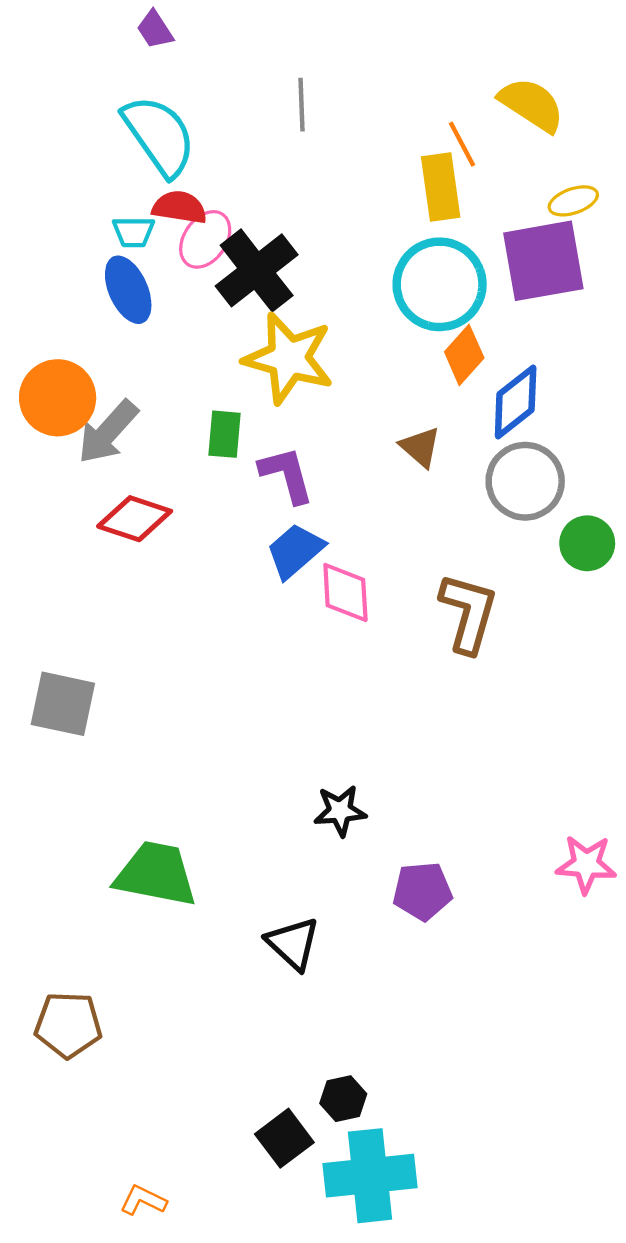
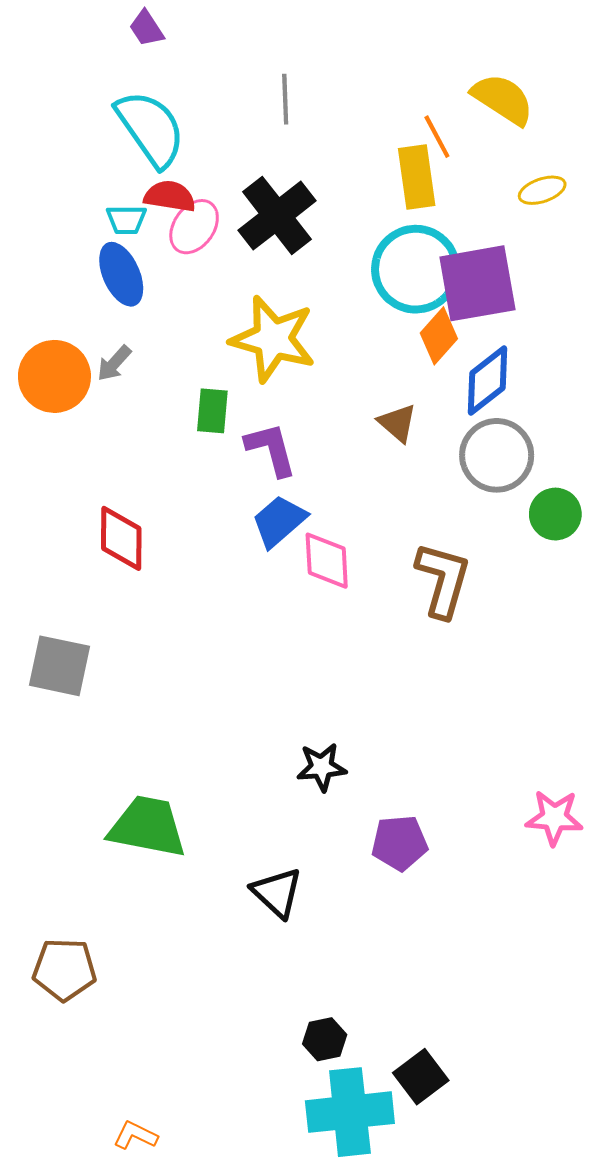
purple square: (543, 261) -> (477, 283), moved
black cross: (257, 270) -> (277, 216), moved
gray arrow: (108, 432) -> (114, 363), moved, size x0.6
red diamond: (135, 519) -> (121, 538), moved, turned 72
black square: (284, 1138) -> (421, 1077), moved

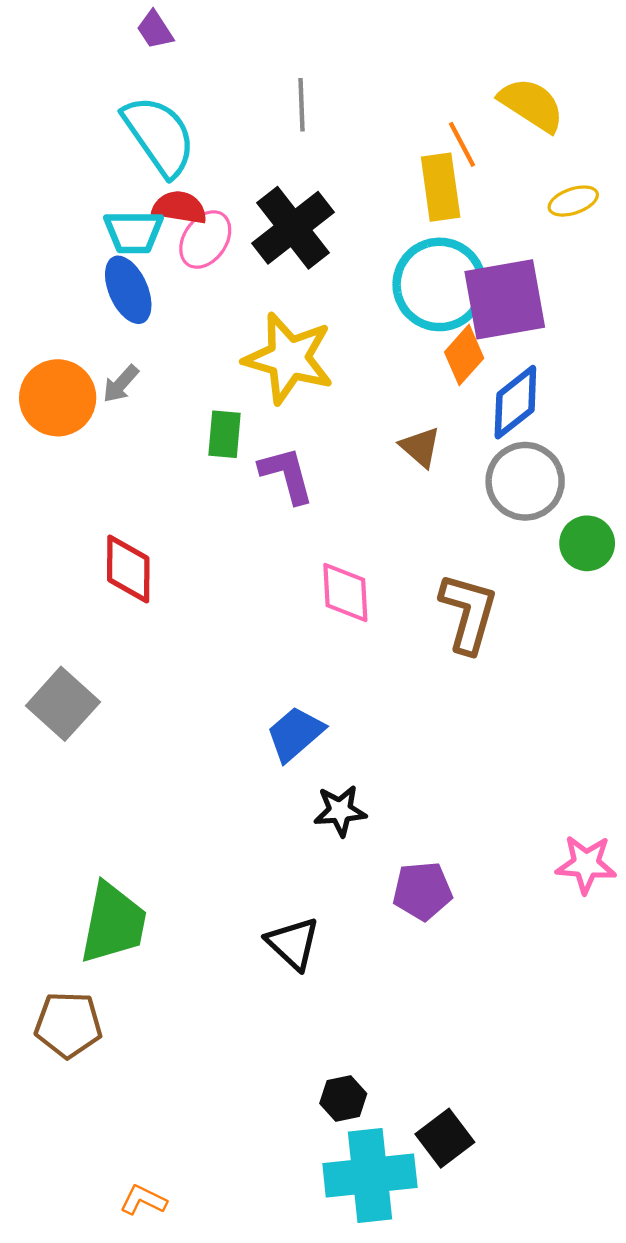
cyan trapezoid: (126, 220) -> (134, 232), size x1.4
blue trapezoid: (279, 521) -> (295, 734), moved
gray square: (59, 666) -> (63, 704), turned 30
green trapezoid: (148, 827) -> (113, 923), moved, turned 90

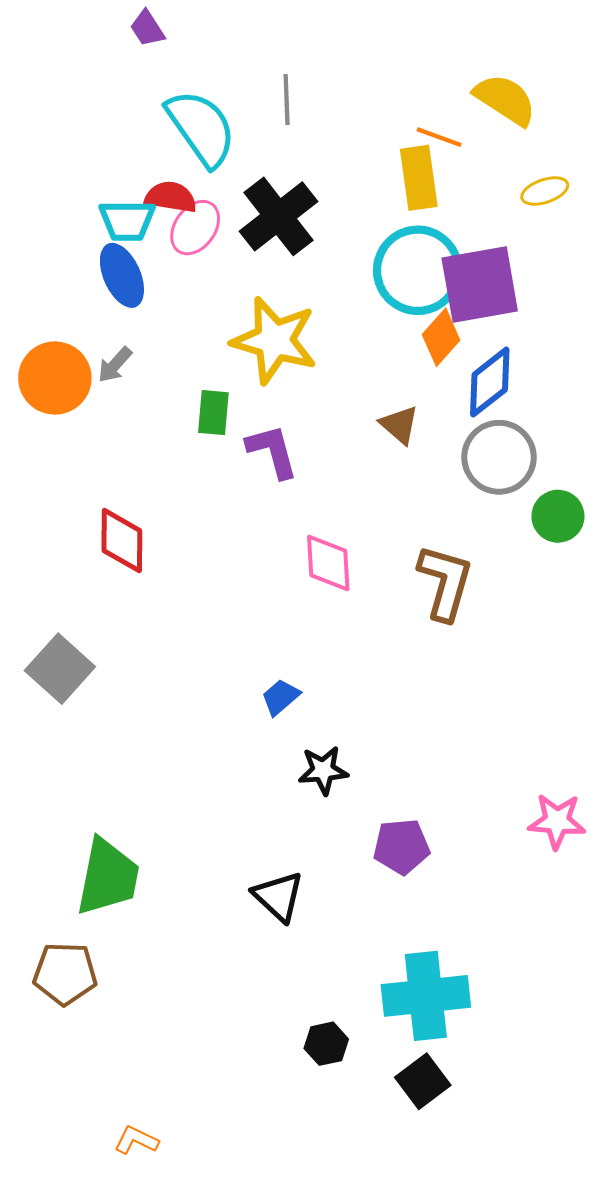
cyan semicircle: (159, 136) -> (201, 128), moved
orange line: (462, 144) -> (439, 137), turned -42
blue trapezoid: (295, 734) -> (280, 697), size x0.7
cyan cross: (370, 1176) -> (426, 996), moved

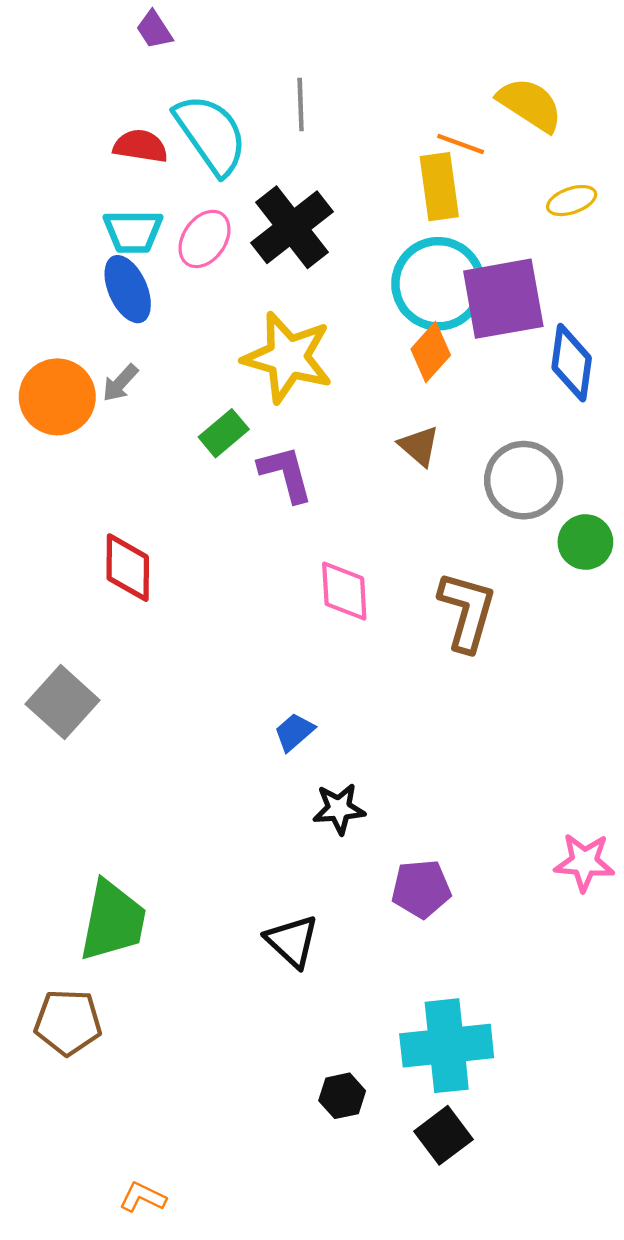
red semicircle: (171, 197) -> (140, 146), moved
orange diamond: (441, 337) -> (431, 352), moved
blue diamond: (490, 382) -> (572, 363), moved, turned -44
green rectangle: (213, 413) -> (224, 433), turned 45

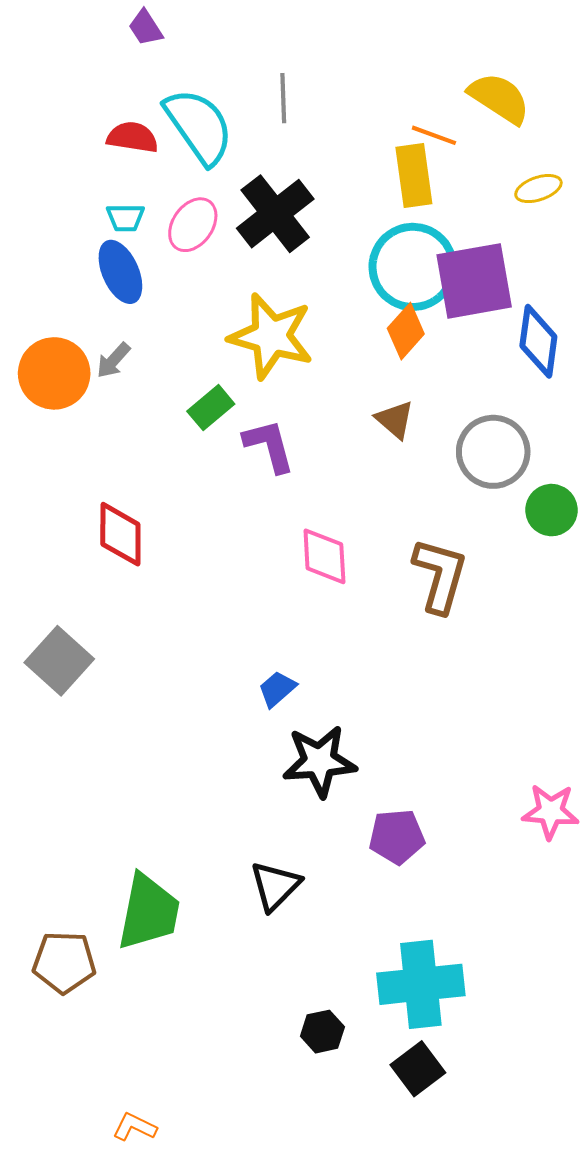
cyan trapezoid: (133, 231) -> (125, 218), size x0.7
black star: (339, 809) -> (319, 761), size x1.5
green trapezoid: (113, 921) -> (149, 912), moved
black triangle: (292, 941) -> (275, 886), turned 32

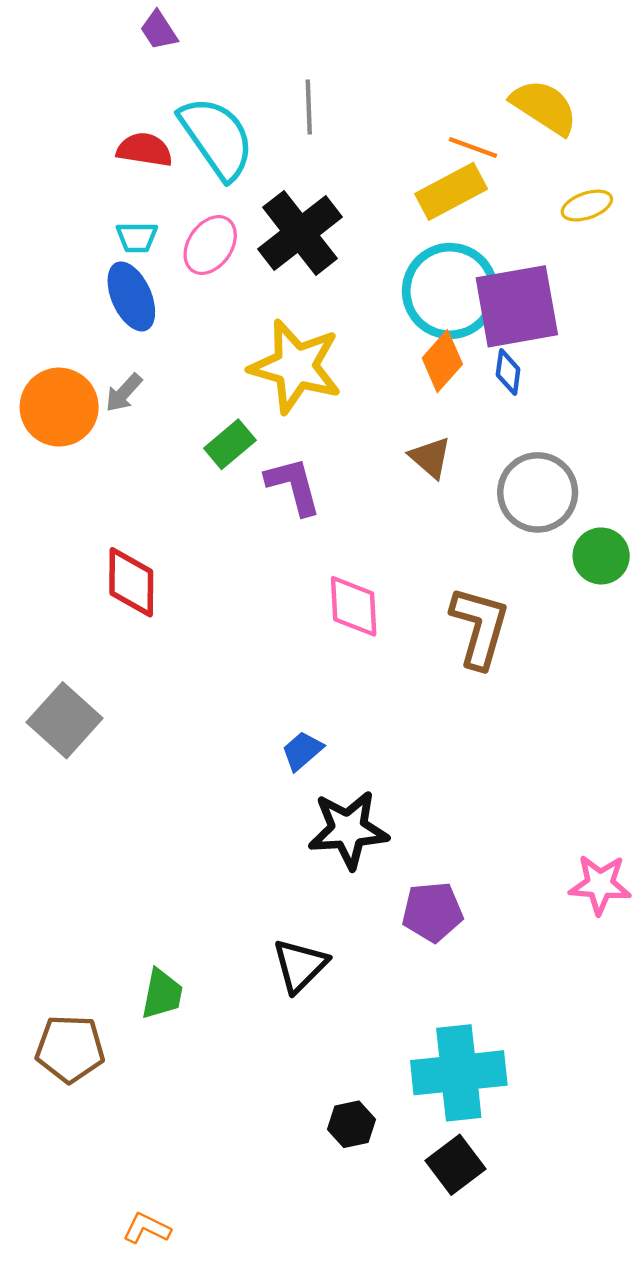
yellow rectangle: (414, 175) -> (451, 191), turned 70
blue diamond: (538, 341) -> (508, 372), moved, size x0.6
green trapezoid: (149, 912) -> (162, 994), size x0.6

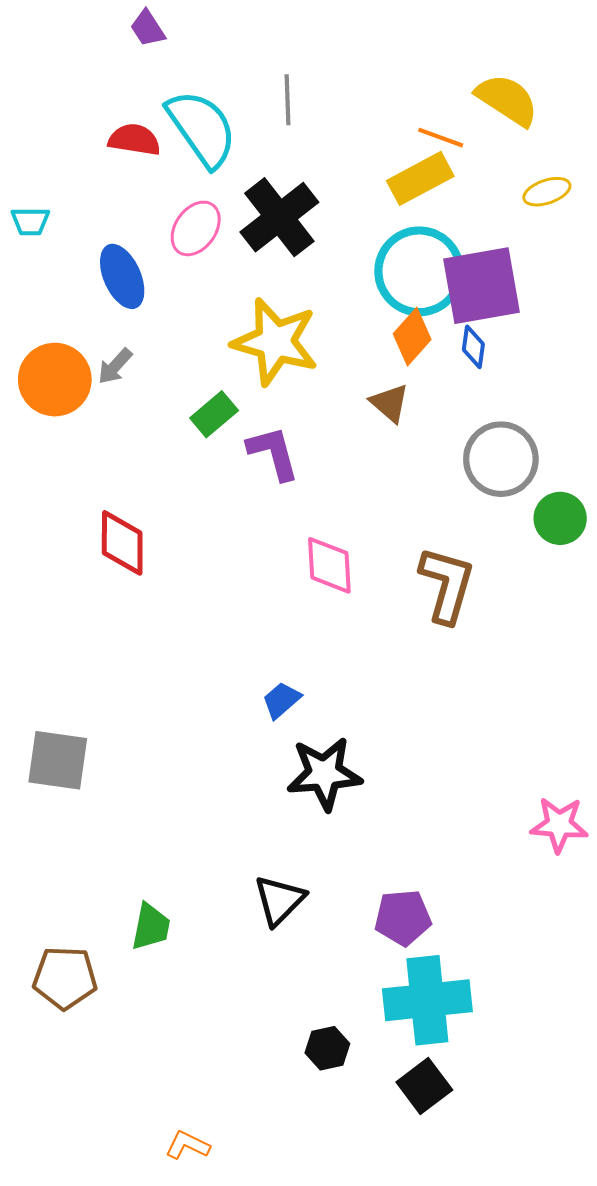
cyan trapezoid: (137, 237) -> (30, 221), moved
brown triangle: (430, 457) -> (390, 403), moved
gray square: (65, 720) -> (58, 760), moved, turned -34
purple pentagon: (432, 912) -> (403, 918), moved
orange L-shape: (147, 1228) -> (187, 1145), moved

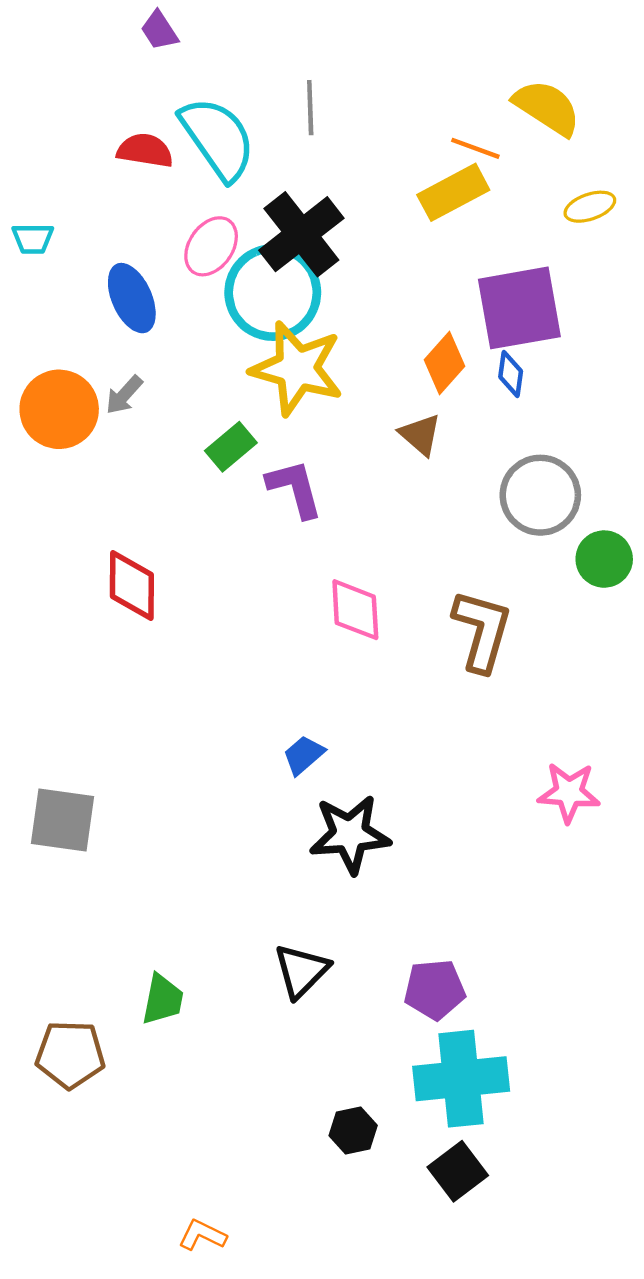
cyan circle: (419, 271) -> (273, 293), moved
pink star: (559, 825) -> (569, 792), moved

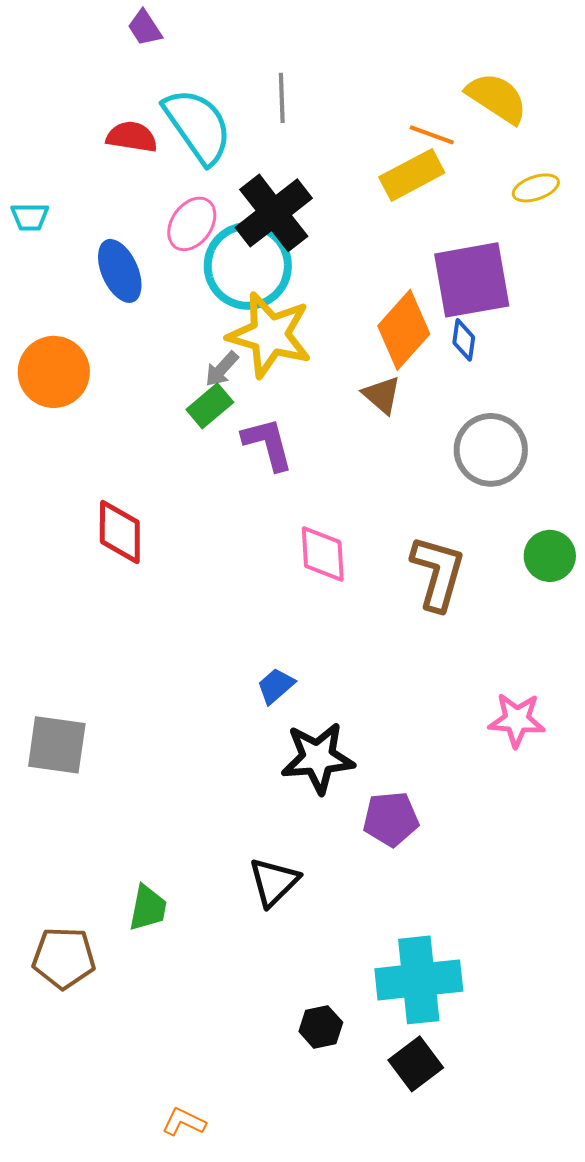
orange diamond: (445, 363) -> (404, 330), size x1.4
gray arrow: (124, 395) -> (222, 369), moved
green circle: (604, 559) -> (550, 556), moved
purple pentagon: (435, 990) -> (391, 819), moved

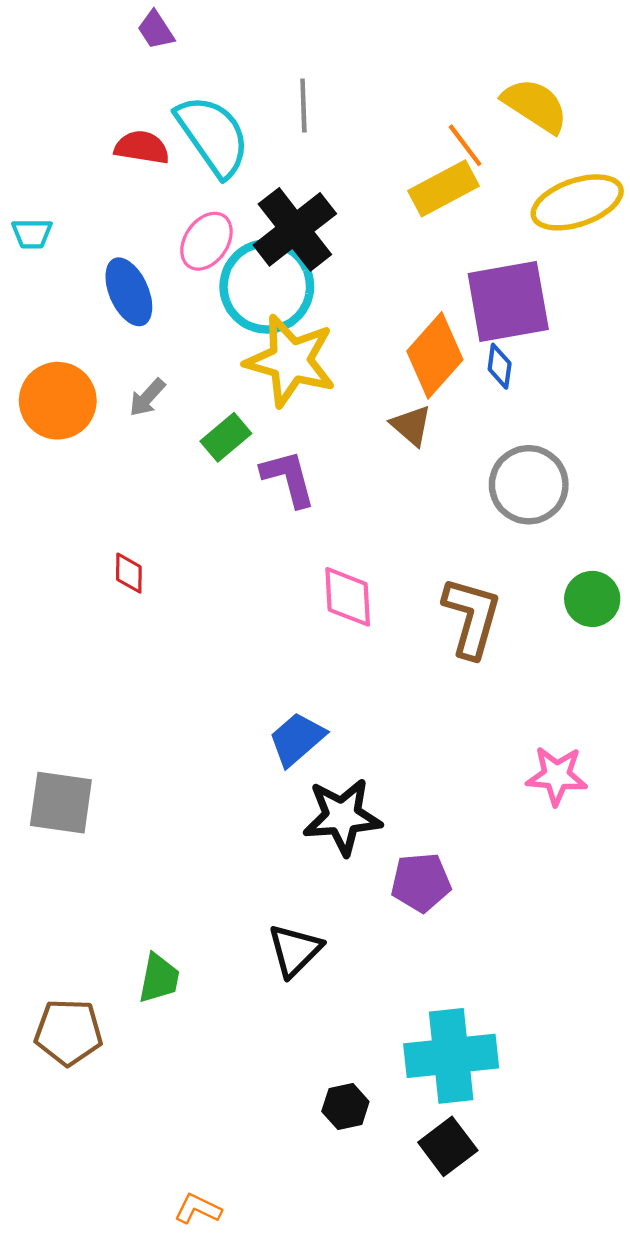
orange line: (432, 135) -> (465, 145), turned 33
yellow ellipse: (536, 188) -> (577, 202), size x1.8
gray arrow: (222, 369) -> (147, 397), moved
red diamond: (120, 532) -> (129, 573), size x0.6
blue trapezoid: (276, 686) -> (297, 739), size x1.4

